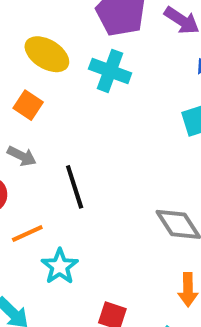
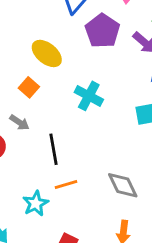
cyan cross: (110, 71) -> (89, 96), moved
orange line: (27, 234) -> (66, 184), moved

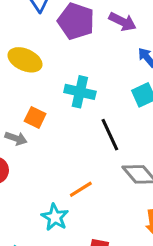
orange square: (29, 87) -> (35, 117), moved
black line: (54, 149) -> (110, 135), moved

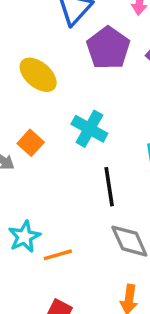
orange line: (81, 189) -> (58, 255), moved
cyan star: (55, 217) -> (24, 237), moved

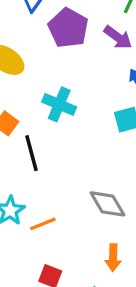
black line: (109, 187) -> (32, 153), moved

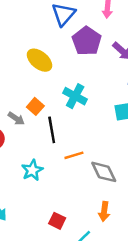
orange line: (43, 224) -> (74, 155), moved

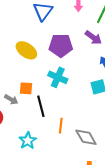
purple pentagon: (87, 41) -> (61, 45), moved, turned -30
orange square: (35, 106) -> (26, 88), turned -32
orange line: (74, 155) -> (61, 126), turned -63

